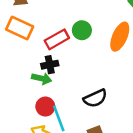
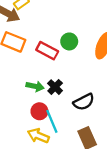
red rectangle: (57, 39) -> (47, 51), turned 60
black cross: (50, 65) -> (55, 87), moved, turned -32

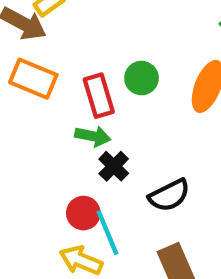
red rectangle: (47, 51) -> (99, 96), turned 45
green arrow: (35, 86) -> (93, 136), moved

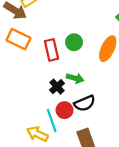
green arrow: (93, 136) -> (75, 78), moved
red circle: (83, 213) -> (64, 110), moved

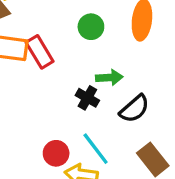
red rectangle: (52, 50) -> (40, 52), moved
red circle: (64, 110) -> (56, 153), moved

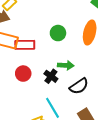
red rectangle: (40, 52) -> (25, 45), turned -66
red circle: (56, 153) -> (23, 74), moved

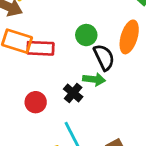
red circle: (23, 74) -> (36, 102), moved
black semicircle: (79, 86) -> (104, 57), moved, turned -84

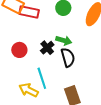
black semicircle: (104, 57) -> (68, 57), moved

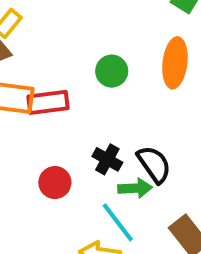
green arrow: (64, 40) -> (135, 188), moved

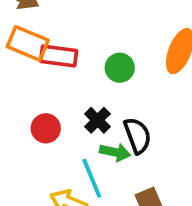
green circle: (112, 71) -> (120, 68), moved

